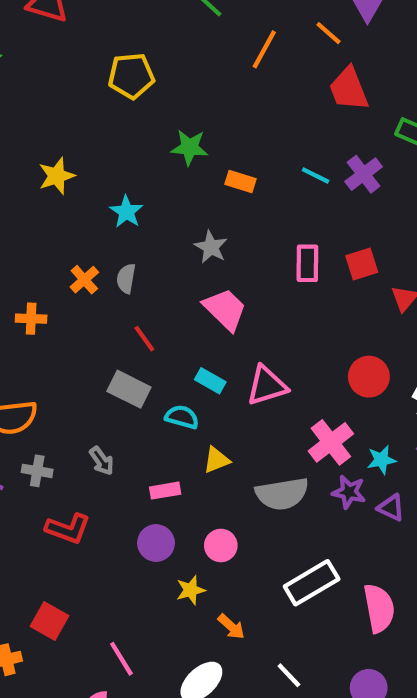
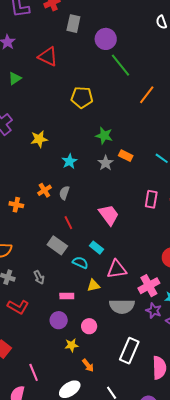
gray star: (211, 247) -> (106, 163), moved
pink triangle: (267, 386) -> (117, 269), moved
white rectangle: (312, 583) -> (129, 351), turned -45

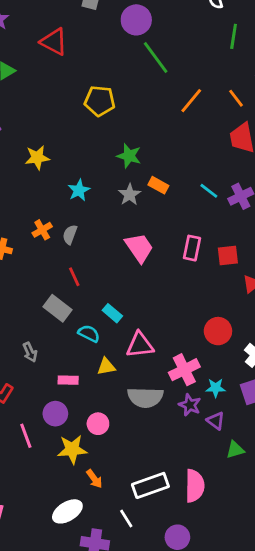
pink trapezoid: (109, 215) -> (139, 248), moved
yellow star: (71, 345) -> (72, 449), size x1.5
white rectangle: (129, 351) -> (150, 485), moved, turned 45
pink line: (34, 372) -> (26, 436), moved

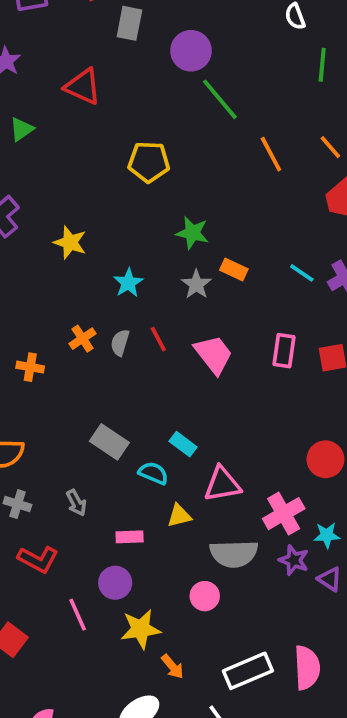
orange line: (191, 101) -> (271, 154), turned -64
yellow star: (37, 158) -> (70, 242), turned 30
red line: (74, 277) -> (158, 339), moved
pink circle: (98, 424) -> (205, 596), moved

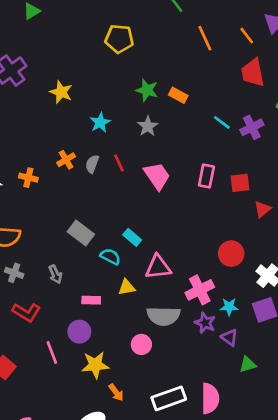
orange rectangle: (234, 269) -> (178, 95), moved

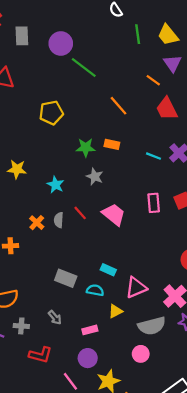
orange line: (205, 38) -> (118, 106), moved

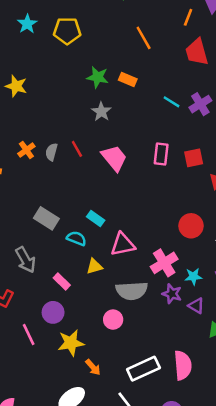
orange line: (153, 80) -> (188, 17), turned 64
cyan star: (56, 185) -> (27, 24), moved
gray arrow: (55, 317) -> (26, 260), size x1.5
pink rectangle: (90, 330) -> (62, 282), turned 48

